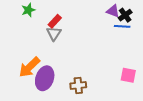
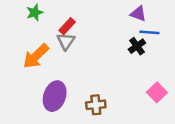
black cross: (125, 15) -> (137, 46), moved
orange arrow: (29, 67) -> (36, 56), moved
pink square: (128, 75) -> (157, 92), turned 35

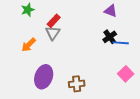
blue line: (149, 32) -> (121, 43), moved
orange arrow: (36, 56) -> (29, 45), size x0.7

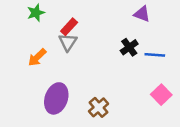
black cross: (110, 37) -> (129, 47), moved
brown cross: (77, 84) -> (99, 107), turned -35

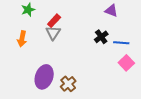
orange arrow: (37, 57) -> (22, 39), moved, turned -35
pink square: (161, 95) -> (126, 63), moved
brown cross: (99, 107) -> (68, 84), moved

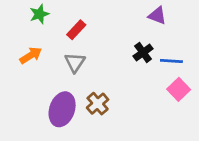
gray triangle: (53, 33) -> (75, 62), moved
orange arrow: (22, 39) -> (31, 55), turned -133
brown cross: (68, 84) -> (98, 104), moved

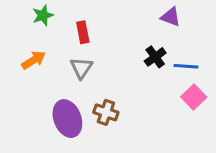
red rectangle: (76, 30) -> (83, 32), turned -54
brown cross: (98, 104) -> (106, 112), turned -30
purple ellipse: (62, 109) -> (67, 119), turned -40

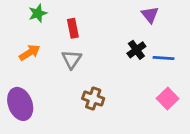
purple triangle: (171, 17) -> (150, 15), turned 30
pink square: (194, 97) -> (168, 99), moved
purple ellipse: (67, 119) -> (20, 104), moved

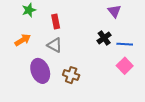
gray triangle: (72, 59) -> (55, 45), turned -35
pink square: (168, 99) -> (125, 66), moved
purple ellipse: (20, 104) -> (40, 71), moved

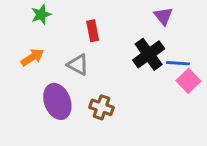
red rectangle: (56, 21) -> (93, 31), moved
black cross: (104, 38) -> (149, 54), size x1.5
pink square: (125, 66) -> (188, 81), moved

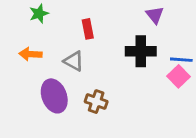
black cross: (149, 54) -> (141, 51), turned 36
orange arrow: (32, 57) -> (30, 54), turned -145
blue line: (178, 63) -> (181, 60), moved

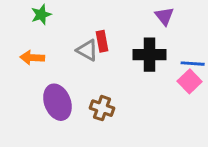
red rectangle: (88, 29) -> (102, 41), moved
gray triangle: (74, 61) -> (87, 50), moved

